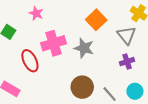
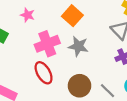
orange square: (96, 20) -> (72, 16), moved
red ellipse: (30, 61) -> (44, 73), moved

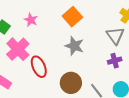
pink star: (28, 15) -> (31, 20), moved
pink cross: (47, 44) -> (18, 49), moved, turned -30

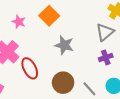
orange square: (72, 17) -> (49, 16), moved
gray triangle: (115, 36) -> (105, 32), turned 30

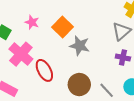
orange square: (49, 16) -> (63, 27), moved
purple cross: (106, 57) -> (123, 57), turned 32

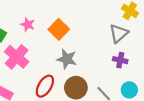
gray star: (80, 46) -> (67, 59), moved
red ellipse: (44, 70) -> (45, 86), moved, turned 60

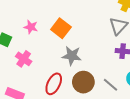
pink cross: (17, 57) -> (24, 59), size x0.7

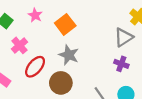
brown circle: (83, 82) -> (61, 83), moved
red ellipse: (54, 84) -> (35, 67), moved

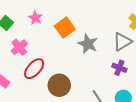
gray star: (69, 55) -> (88, 44), moved

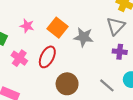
red ellipse: (34, 69) -> (47, 57), moved

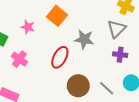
orange square: (57, 28) -> (57, 16), moved
red ellipse: (47, 57) -> (60, 57), moved
brown circle: (67, 84) -> (78, 86), moved

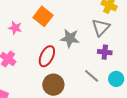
brown circle: (78, 86) -> (53, 85), moved
gray line: (107, 88) -> (92, 76), moved

